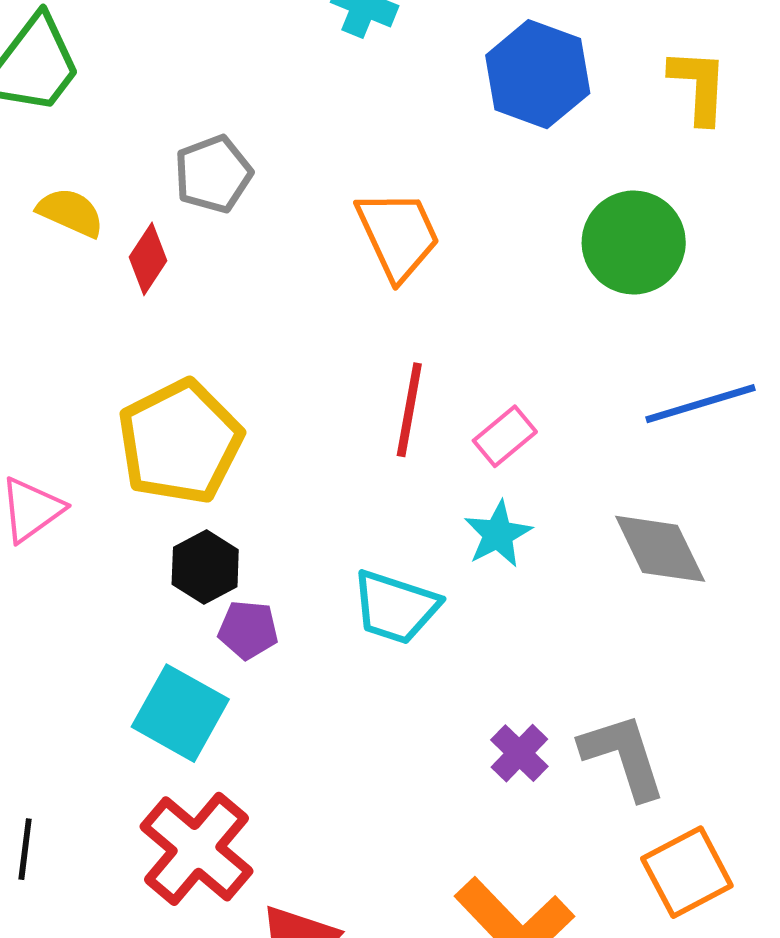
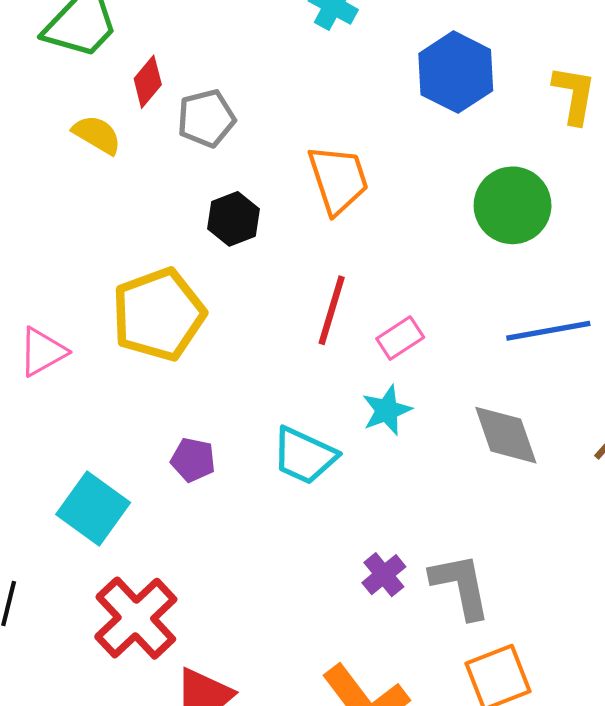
red diamond: (148, 259) -> (148, 82), moved
black hexagon: (205, 567) -> (234, 219), moved
cyan square: (180, 713) -> (93, 508), moved

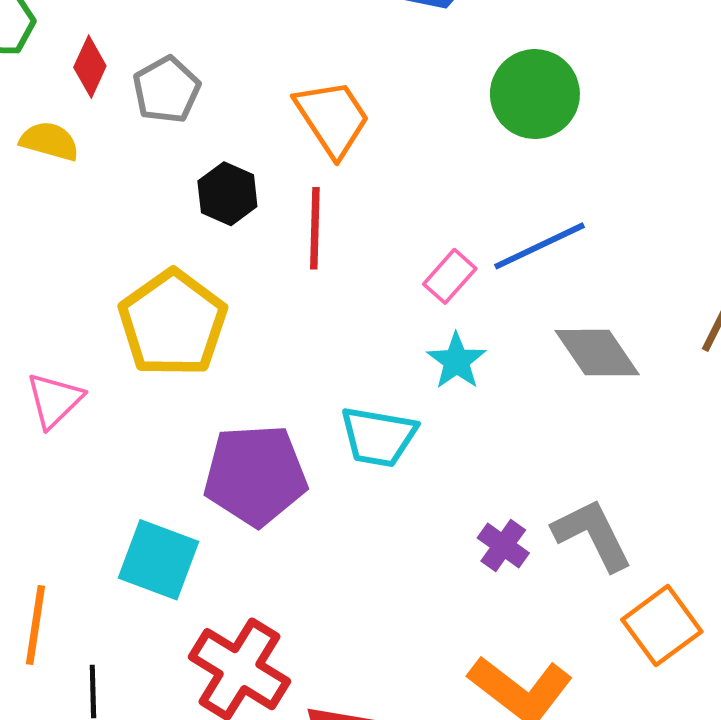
red line: (332, 310) -> (315, 228), moved
blue line: (548, 331) -> (540, 246), moved
purple pentagon: (193, 460) -> (255, 475), size x2.0

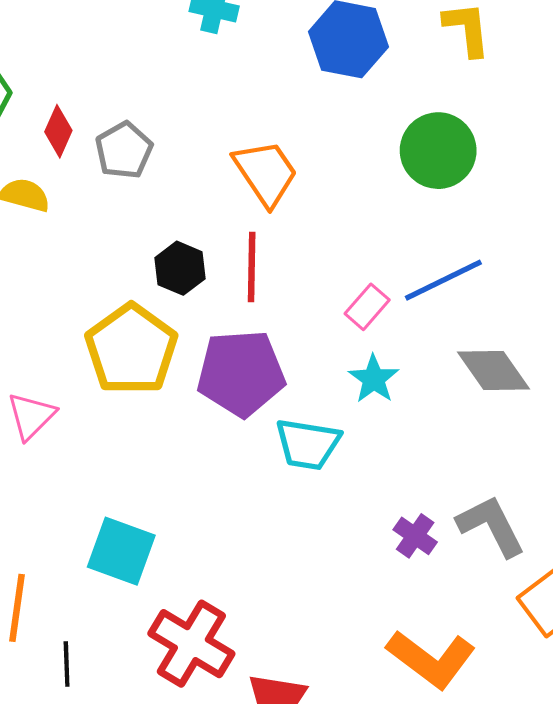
black hexagon: (227, 194) -> (180, 268), moved
purple pentagon: (255, 475) -> (241, 373), moved

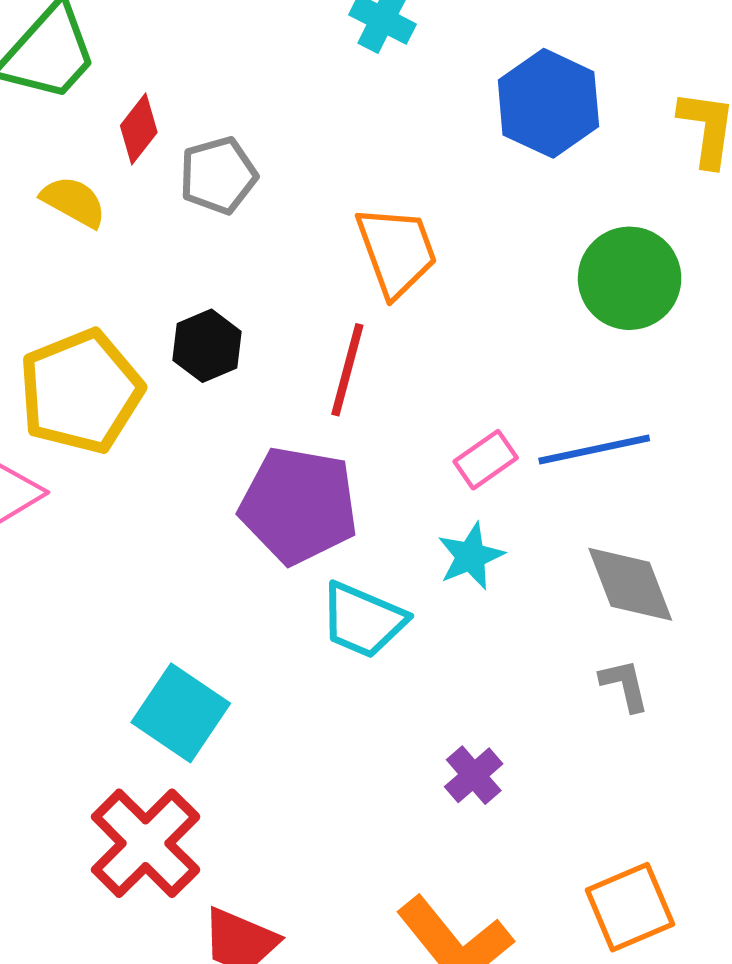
black hexagon: (180, 268) -> (207, 346), moved
yellow pentagon: (131, 349) -> (81, 391), moved
gray L-shape: (491, 526) -> (625, 685), moved, size x0.6
cyan square: (121, 551) -> (181, 713), moved

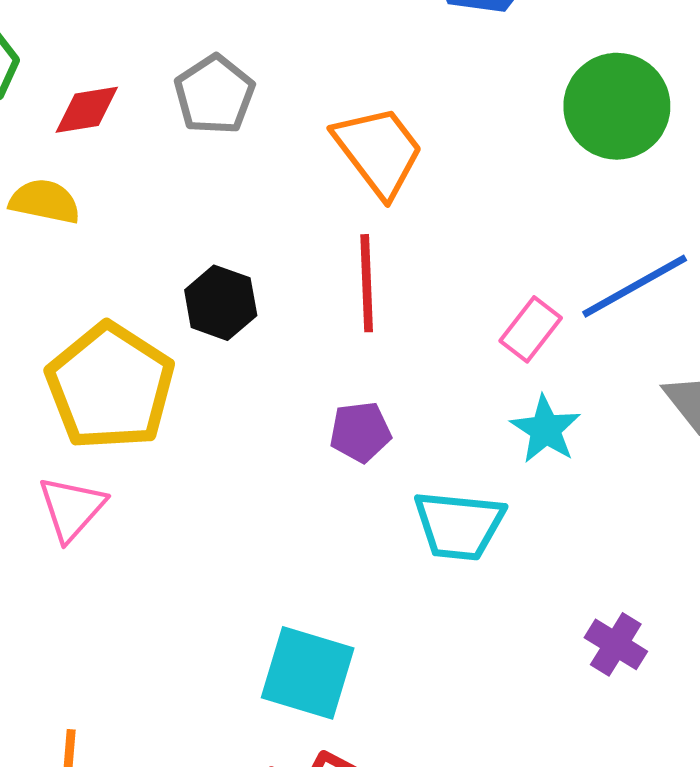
red diamond: (139, 129) -> (87, 110), turned 60
gray pentagon: (218, 175) -> (214, 95), moved
purple pentagon: (299, 505) -> (360, 432), size x0.5

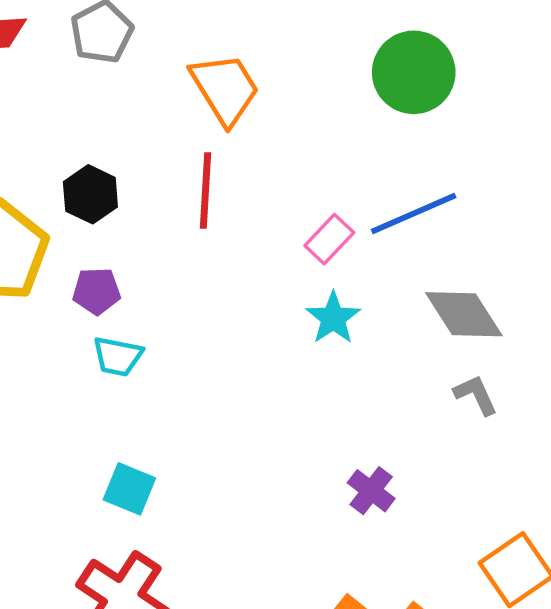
purple pentagon: (360, 432) -> (97, 291), moved
cyan trapezoid: (459, 525) -> (118, 356), moved, size x0.7
cyan square: (308, 673) -> (129, 489), size x0.7

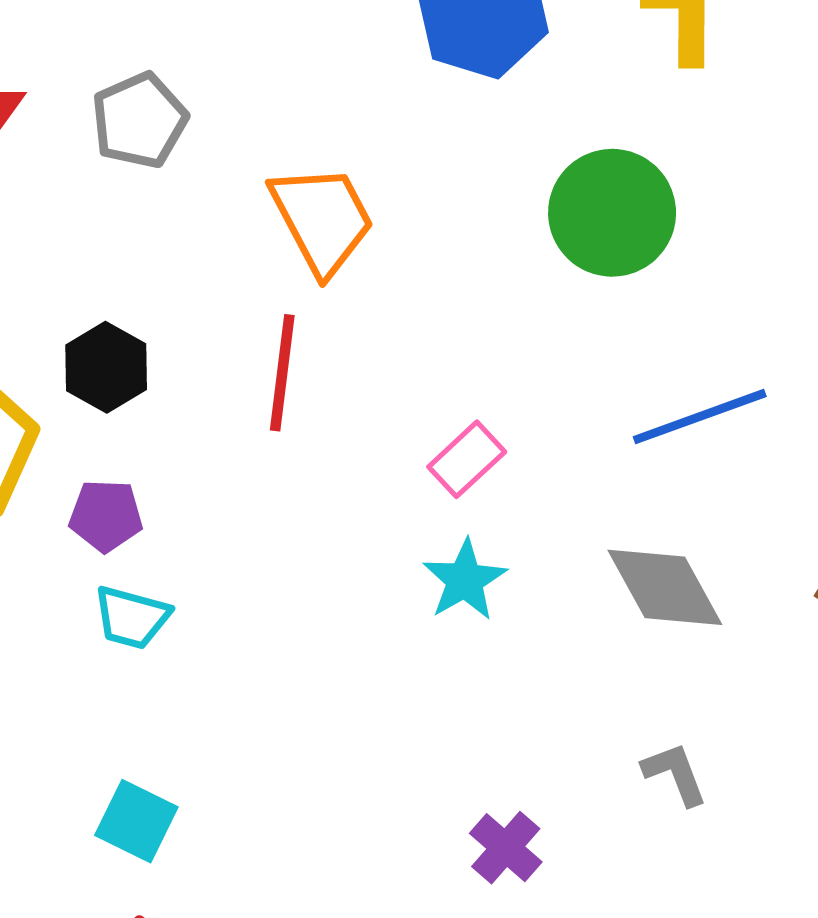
blue line: (414, 214) -> (700, 417), moved
gray L-shape: (476, 395) -> (675, 774), moved

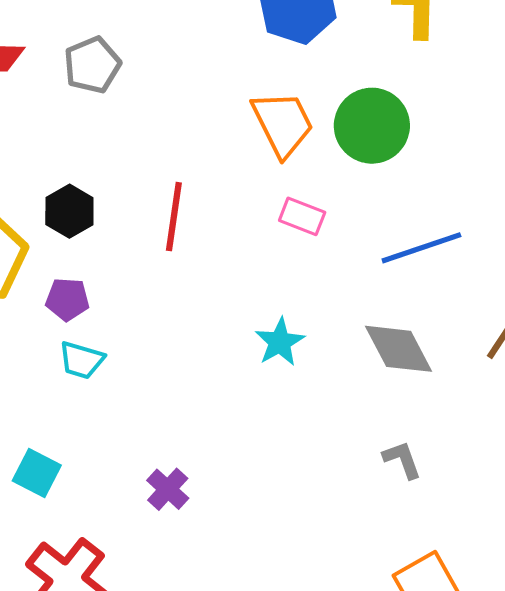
orange trapezoid: (322, 219) -> (283, 124), moved
pink rectangle: (467, 459) -> (302, 216), moved, turned 63
cyan square: (136, 821) -> (37, 473), moved
purple cross: (506, 848) -> (168, 489), moved

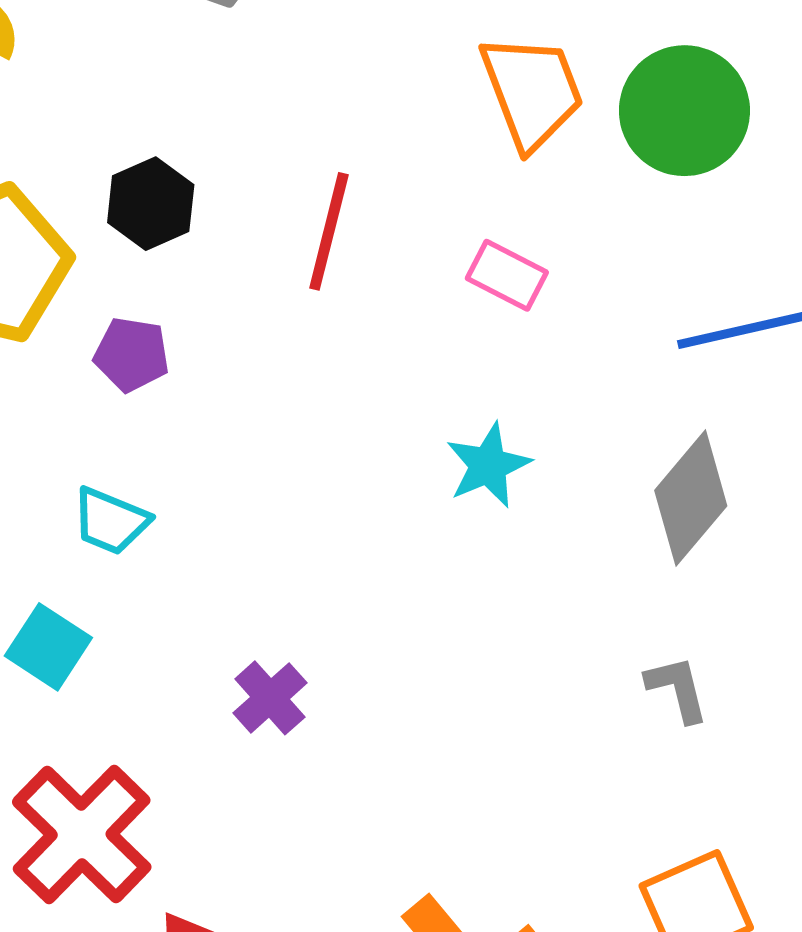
pink rectangle: (302, 216) -> (507, 275), moved
gray diamond: (399, 349) -> (691, 498), turned 62
cyan trapezoid: (81, 360) -> (111, 521), moved

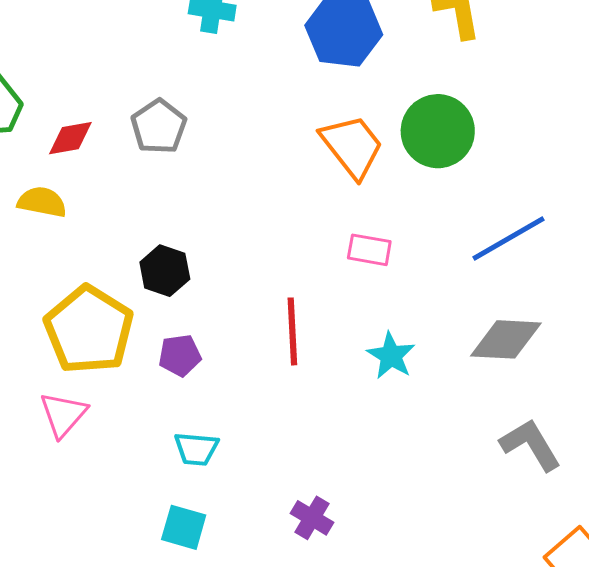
red line: (329, 231) -> (292, 331), moved
gray diamond: (691, 498) -> (506, 339), turned 70
gray L-shape: (677, 689) -> (531, 445), size x1.5

